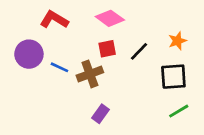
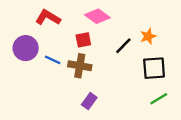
orange star: (177, 41) -> (148, 36), moved
red square: (107, 49) -> (83, 40), moved
brown cross: (90, 74) -> (80, 66), turned 30

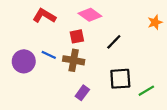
orange star: (148, 36) -> (155, 22), moved
purple circle: (26, 48) -> (24, 61), moved
black square: (154, 68) -> (120, 79), moved

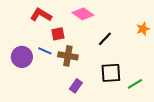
orange star: (155, 22) -> (143, 29), moved
red square: (77, 36) -> (58, 34), moved

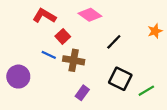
red square: (58, 34) -> (63, 36), turned -32
purple circle: (22, 57) -> (18, 77), moved
black square: (111, 73) -> (120, 79), turned 30

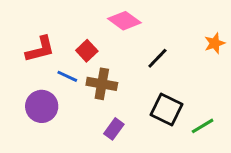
red L-shape: (44, 16) -> (40, 49), moved, turned 135
purple circle: (18, 77) -> (42, 106), moved

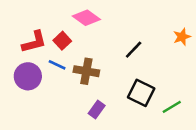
pink diamond: (124, 21) -> (86, 18), moved
red square: (87, 51) -> (62, 41), moved
purple circle: (42, 106) -> (28, 76), moved

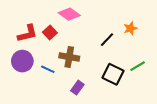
orange star: (182, 37) -> (130, 28), moved
blue line: (57, 65) -> (48, 69), moved
green line: (172, 107) -> (138, 66), moved

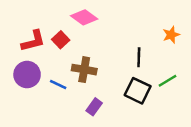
orange star: (130, 28) -> (171, 35), moved
black line: (107, 40) -> (139, 57), moved, turned -42

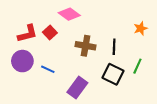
brown cross: (84, 70) -> (86, 46), moved
green line: (167, 81) -> (137, 66), turned -35
purple rectangle: (94, 107) -> (77, 88), size x1.5

